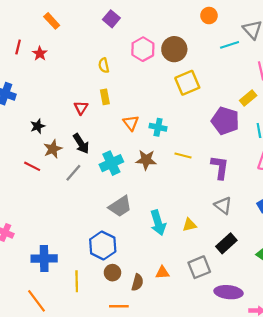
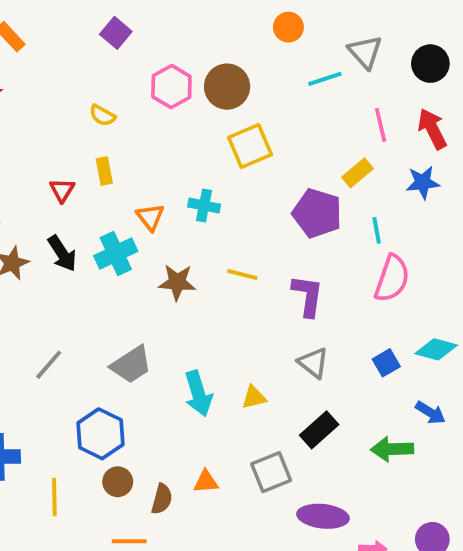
yellow semicircle: (104, 65) -> (102, 115), turned -48
cyan cross: (158, 127) -> (204, 206), moved
cyan cross: (111, 163) -> (116, 253), moved
gray line: (73, 173) -> (49, 365), moved

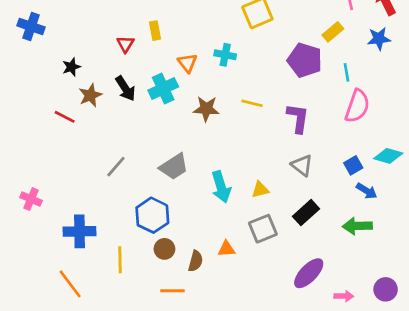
blue arrow: (430, 413) -> (367, 191), moved
gray square: (271, 472) -> (263, 229), moved
purple ellipse: (323, 516) -> (309, 273), turned -52

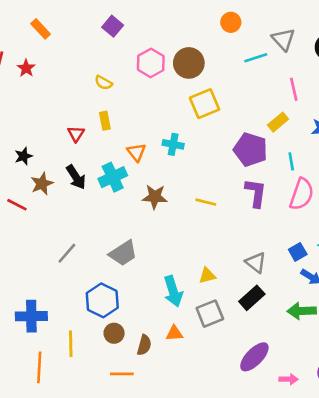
yellow line: (252, 103) -> (206, 202), moved
purple L-shape: (298, 118) -> (256, 193), moved
gray triangle: (302, 165) -> (256, 262), moved
cyan arrow: (221, 187) -> (173, 291), moved
orange line: (70, 284) -> (39, 367), moved, turned 40

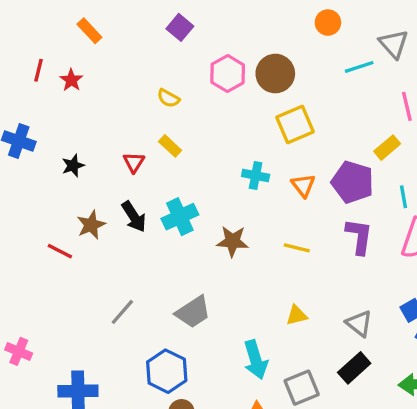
yellow rectangle: (105, 121) -> (170, 146), turned -36
orange triangle: (136, 152) -> (303, 185), moved
black star: (23, 156) -> (73, 166), moved
yellow triangle: (207, 276) -> (297, 315), moved

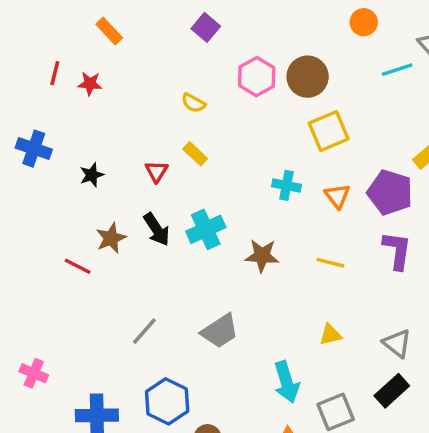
red star: (71, 80) -> (90, 84), turned -30
blue hexagon: (167, 371) -> (167, 401), moved

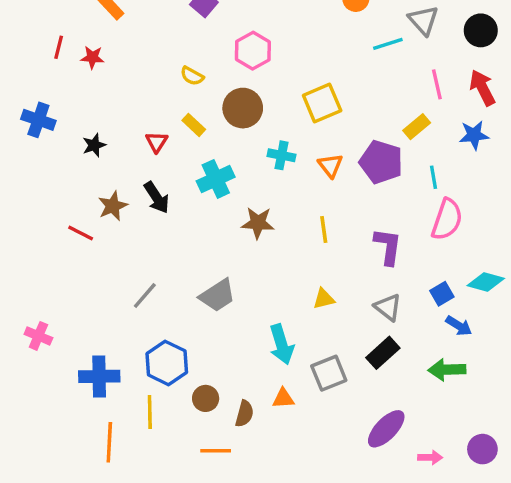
brown circle: (308, 77) -> (243, 108), moved
cyan cross: (206, 229) -> (216, 179), moved
purple L-shape: (397, 250) -> (388, 246), moved
yellow line: (330, 263) -> (324, 230), turned 68

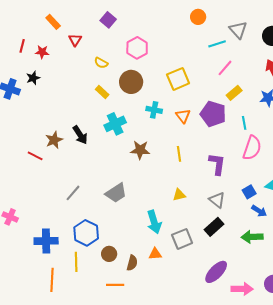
pink line: (437, 84) -> (225, 68), moved, turned 54
red triangle: (157, 142) -> (75, 40), moved
black star: (94, 145) -> (33, 78), moved
pink arrow: (430, 458) -> (242, 289), size x1.5

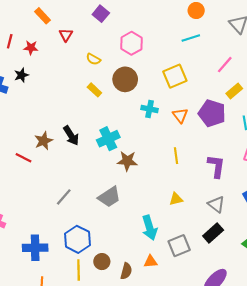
cyan line: (217, 44) -> (191, 38), moved
cyan cross: (115, 124) -> (108, 139), moved
brown star: (140, 150) -> (127, 161), moved
yellow line: (76, 262) -> (79, 270), moved

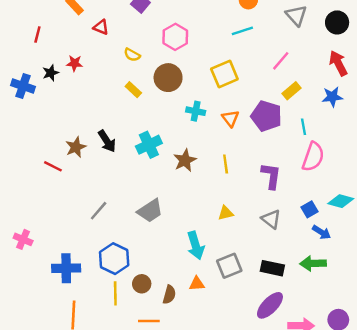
red triangle: (66, 35) -> (101, 27), turned -40
red star: (31, 48) -> (75, 63), moved
brown star: (127, 161) -> (185, 160), moved, turned -30
black rectangle: (213, 233) -> (272, 268), moved, turned 54

